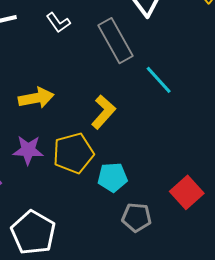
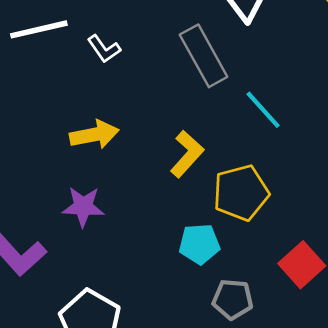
white L-shape: (58, 23) -> (104, 49), moved
yellow pentagon: (73, 153) -> (241, 193), moved

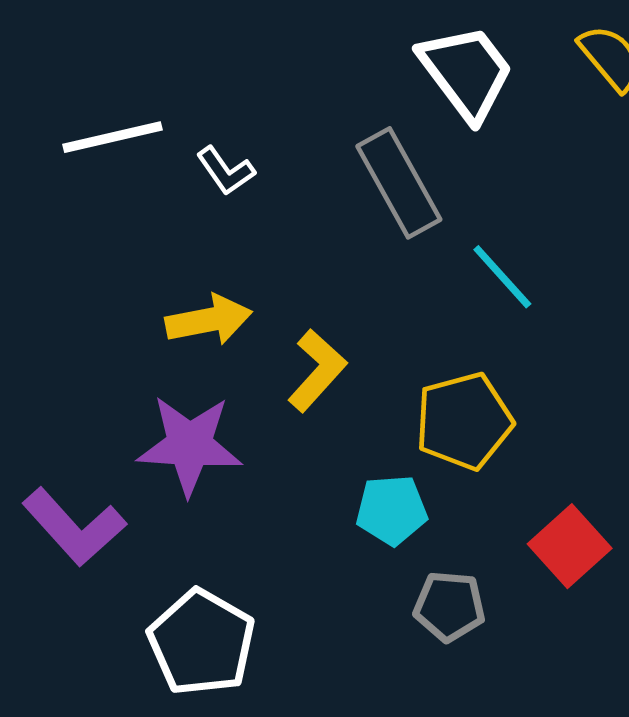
yellow L-shape: (187, 154) -> (317, 371), moved
purple star: (83, 207) -> (190, 445), size x1.4

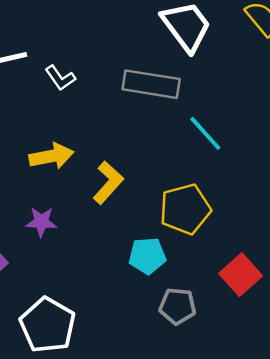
gray rectangle: (399, 183) -> (151, 84), turned -52
purple star: (190, 445) -> (41, 222), size x0.6

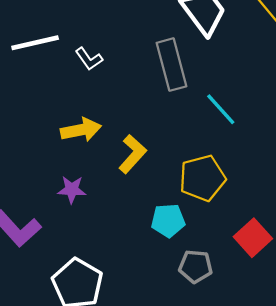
gray rectangle: (151, 84) -> (171, 65), turned 66

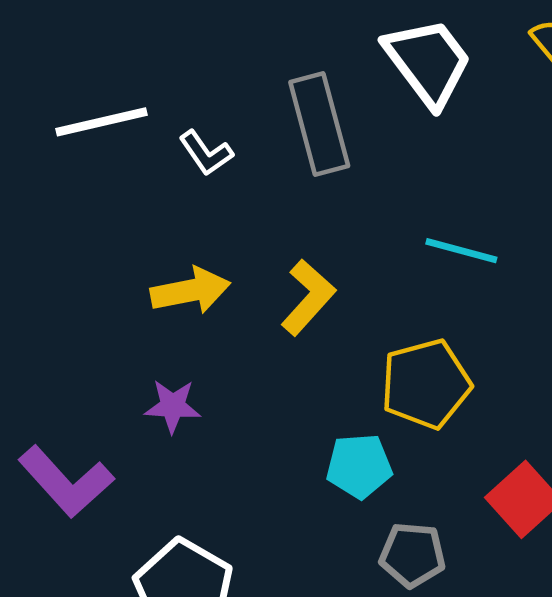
gray rectangle: (171, 65) -> (319, 124), moved
cyan line: (221, 109) -> (461, 251), turned -33
yellow L-shape: (132, 154) -> (308, 297), moved

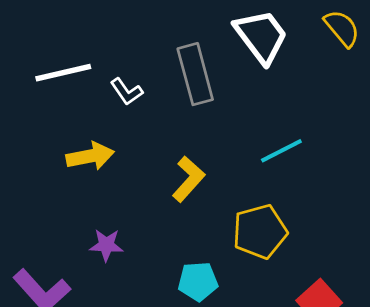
cyan line: (461, 251) -> (281, 151), turned -42
yellow arrow: (190, 291) -> (90, 156), moved
cyan pentagon: (359, 466) -> (198, 281), moved

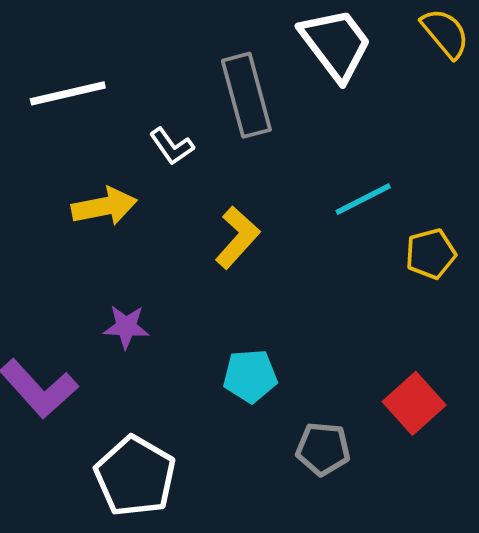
white L-shape: (127, 92) -> (172, 146), moved
yellow pentagon: (260, 232) -> (431, 254), moved, size x0.7

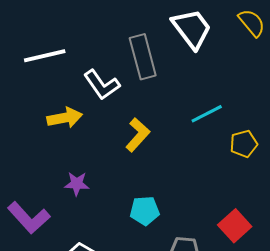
white L-shape: (172, 146) -> (102, 85), size x1.5

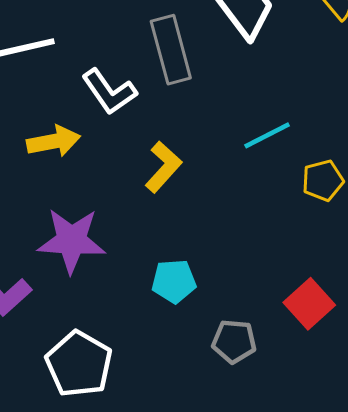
purple star: (77, 184) -> (72, 241), size x1.8

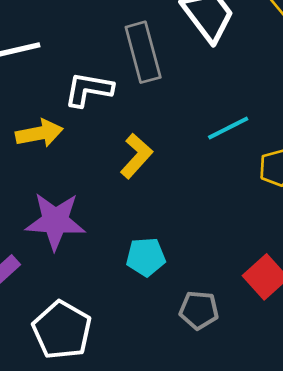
white L-shape: (109, 92) -> (89, 89), turned 135

